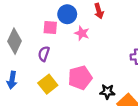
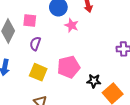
pink square: (50, 28) -> (30, 20), moved
yellow square: (48, 84) -> (38, 72), turned -30

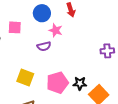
purple semicircle: (35, 44) -> (44, 46), moved, turned -120
pink pentagon: (69, 67) -> (57, 83), moved

